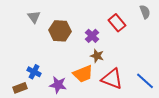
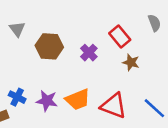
brown star: (97, 56) -> (131, 62), moved
purple star: (58, 85) -> (47, 101), moved

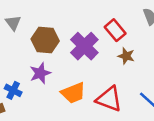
purple cross: (89, 53) -> (84, 46), size x1.6
purple star: (47, 101) -> (40, 73), moved, turned -30

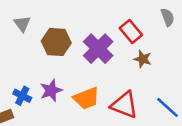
purple star: (40, 73) -> (51, 90), moved

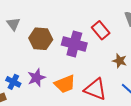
purple cross: (98, 49) -> (74, 44), turned -30
brown star: (143, 59) -> (120, 61), moved

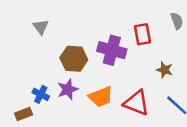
red rectangle: (101, 30) -> (142, 34), turned 30
brown hexagon: (41, 39) -> (74, 59), moved

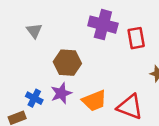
purple cross: (112, 50) -> (103, 25), moved

